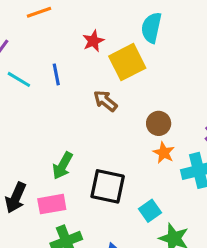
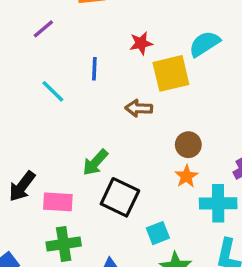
cyan semicircle: (151, 28) -> (204, 44), turned 32
cyan line: (19, 79) -> (53, 91), moved
brown arrow: (105, 101) -> (139, 108), turned -50
green arrow: (63, 166) -> (95, 162), moved

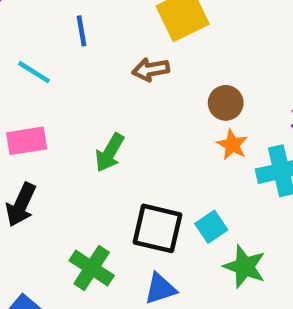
black square: (120, 197) -> (157, 228), moved
pink rectangle: (58, 202) -> (27, 141), moved
green cross: (64, 244) -> (92, 268), turned -36

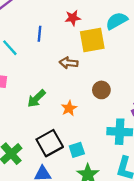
orange star: (232, 145) -> (69, 108), moved
black square: (157, 228) -> (50, 143), turned 32

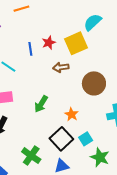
red star: (73, 18) -> (49, 43), moved
brown circle: (101, 90) -> (94, 83), size x1.5
orange star: (69, 108) -> (72, 114), moved

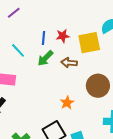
green arrow: (41, 104) -> (45, 58), moved
orange star: (72, 114) -> (67, 103), moved

